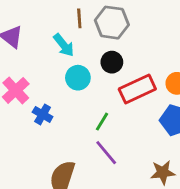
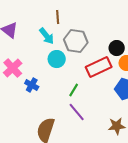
gray hexagon: (112, 23) -> (76, 41), moved
black circle: (112, 62) -> (117, 48), moved

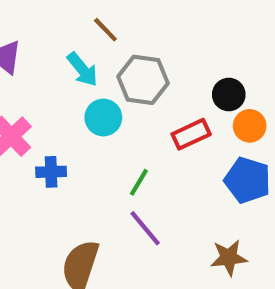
brown line: (58, 17) -> (105, 30), turned -40
red rectangle: (99, 67) -> (191, 134), size x0.7
blue cross: (32, 85) -> (51, 172), turned -32

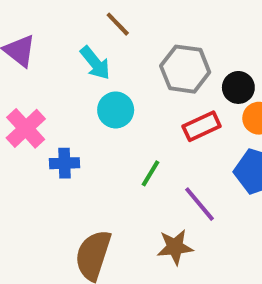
gray hexagon: (143, 80) -> (185, 69), moved
purple line: (145, 228) -> (199, 204), moved
brown star: (229, 258) -> (175, 247), moved

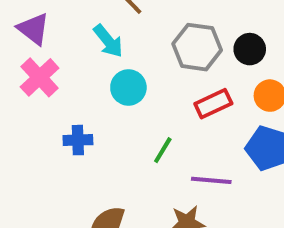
black circle: (238, 87) -> (250, 49), moved
pink cross: (26, 128) -> (40, 77), moved
purple line: (199, 204) -> (211, 180), turned -45

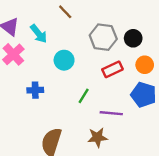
cyan arrow: (108, 41) -> (39, 34), moved

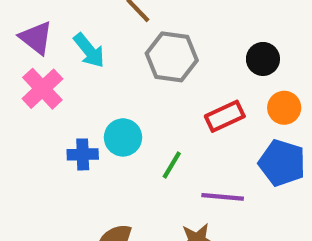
gray hexagon: (103, 37) -> (172, 57), moved
cyan circle: (64, 60) -> (123, 137), moved

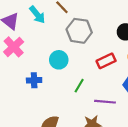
cyan arrow: (89, 50) -> (37, 15), moved
cyan circle: (123, 137) -> (59, 60), moved

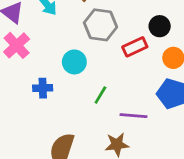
red rectangle: (106, 61) -> (135, 47), moved

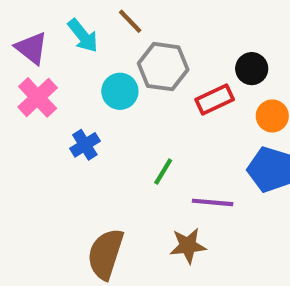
cyan circle: (74, 62) -> (120, 91), moved
blue cross: (43, 88) -> (85, 145), moved, turned -30

